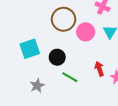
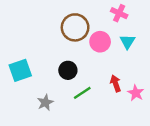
cyan square: (30, 49) -> (20, 70), moved
green line: (70, 77) -> (82, 93), turned -63

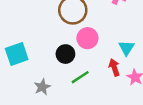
pink circle: (100, 42) -> (87, 38), moved
cyan triangle: (127, 42) -> (126, 48), moved

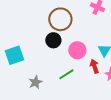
pink circle: (87, 38) -> (77, 50), moved
black circle: (65, 54) -> (53, 40), moved

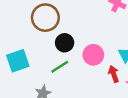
brown circle: (60, 19) -> (45, 18), moved
green line: (66, 74) -> (60, 67), moved

